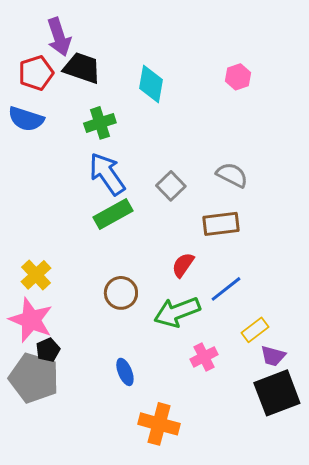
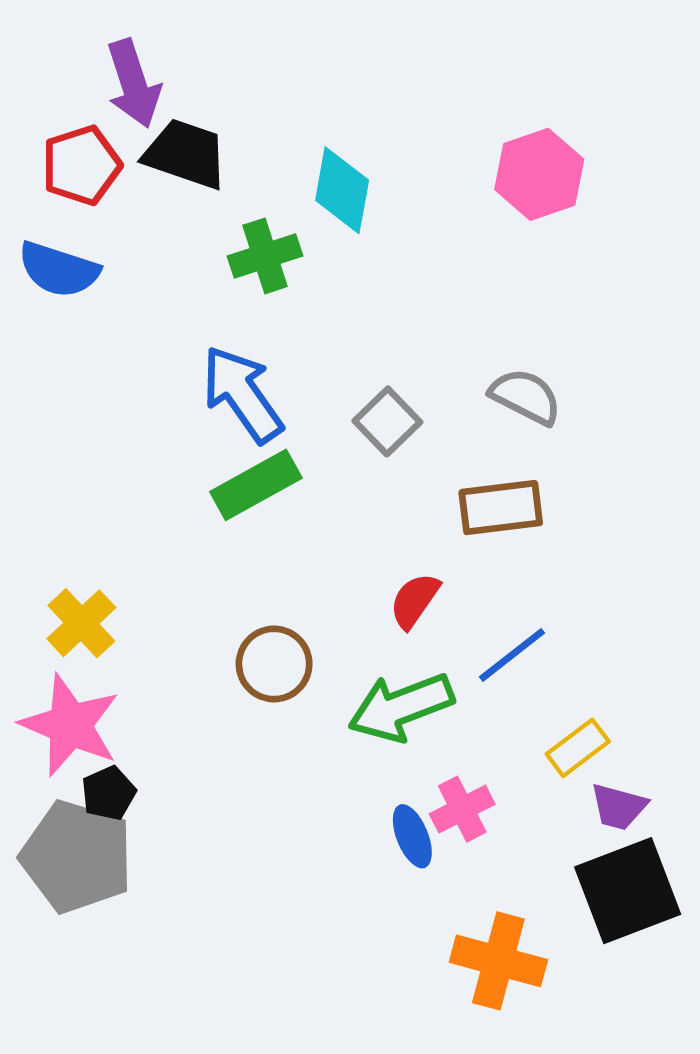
pink hexagon: (238, 77) -> (539, 174), size x1.5
green cross: (100, 123) -> (265, 256), moved
blue ellipse: (125, 372) -> (412, 836), moved
orange cross: (159, 424) -> (498, 961), moved

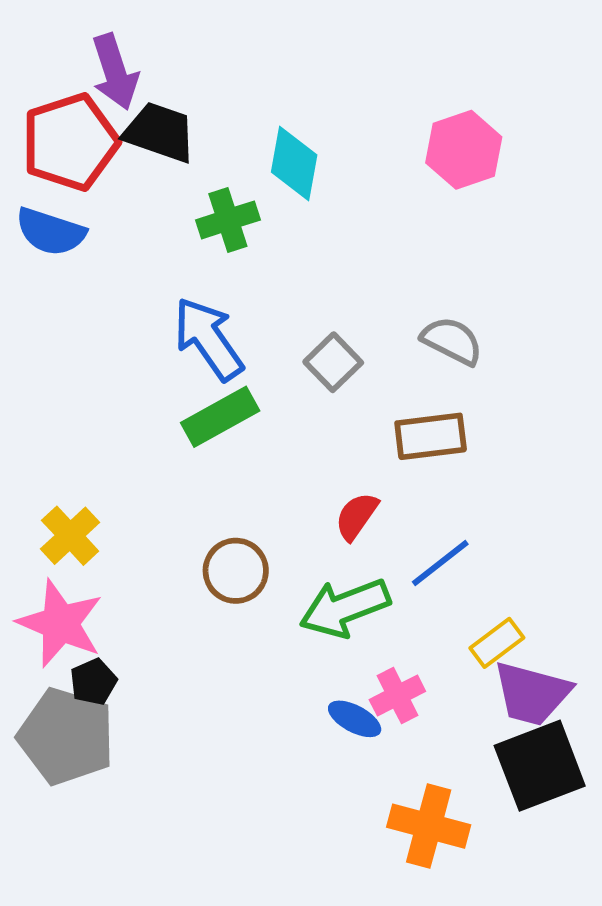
red pentagon: (81, 165) -> (70, 142), size x1.4
purple trapezoid: (619, 807) -> (532, 694), size x1.6
blue ellipse: (412, 836) -> (355, 719), turned -40

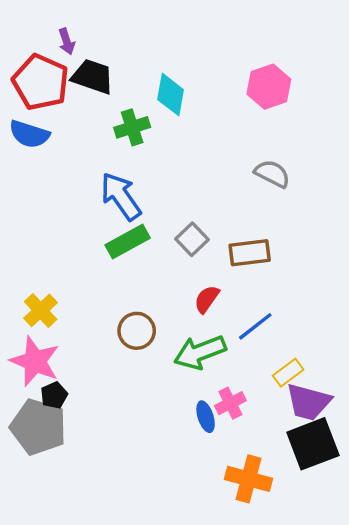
purple arrow: (115, 72) -> (67, 41), size x0.6
red pentagon: (70, 142) -> (41, 82), turned -30
gray semicircle: (452, 341) -> (272, 174), moved
gray square: (333, 362) -> (192, 239), moved
blue ellipse: (355, 719) -> (206, 417), turned 44

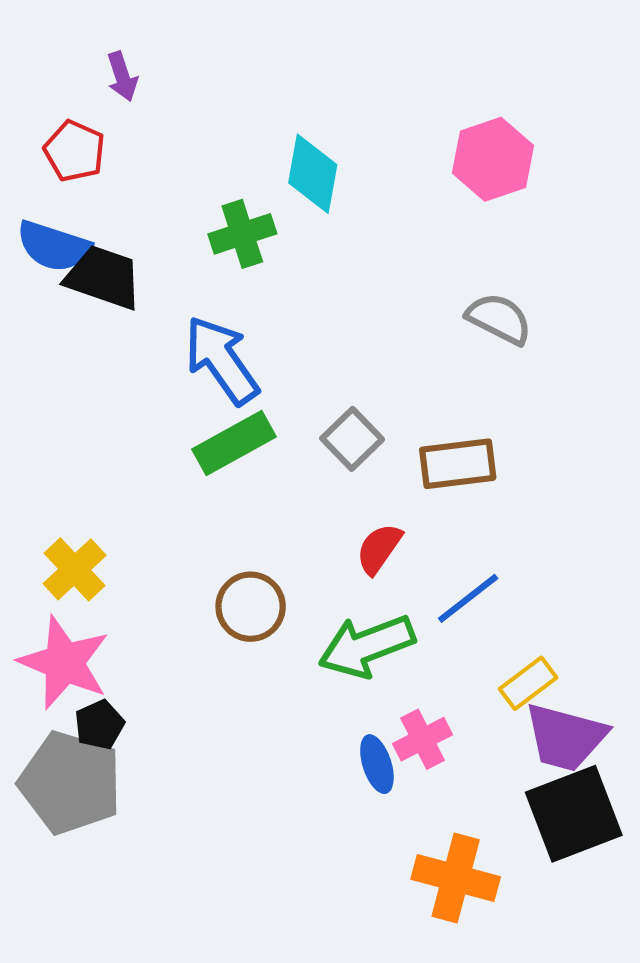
black trapezoid: (93, 77) -> (104, 277), moved
red pentagon: (41, 82) -> (75, 151), size x0.6

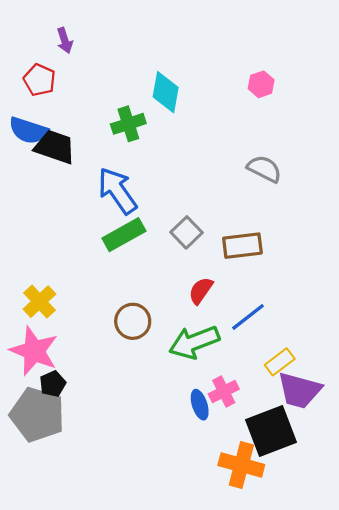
pink hexagon: (493, 159) -> (261, 84), size x0.6
black square: (574, 814) -> (271, 431), moved

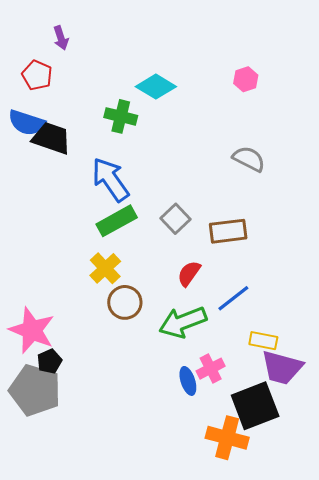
cyan diamond: (166, 92) -> (156, 87), turned -69
green cross: (128, 124) -> (121, 116), turned 32
yellow cross: (39, 302) -> (105, 268), moved
yellow rectangle: (280, 362) -> (263, 341), turned 48

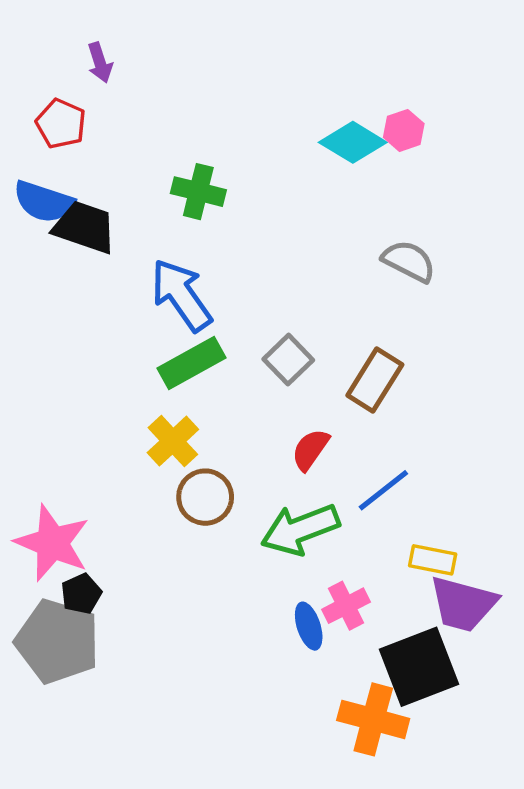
cyan diamond: (156, 87) -> (353, 142), moved
brown rectangle: (228, 231) -> (375, 380), turned -51

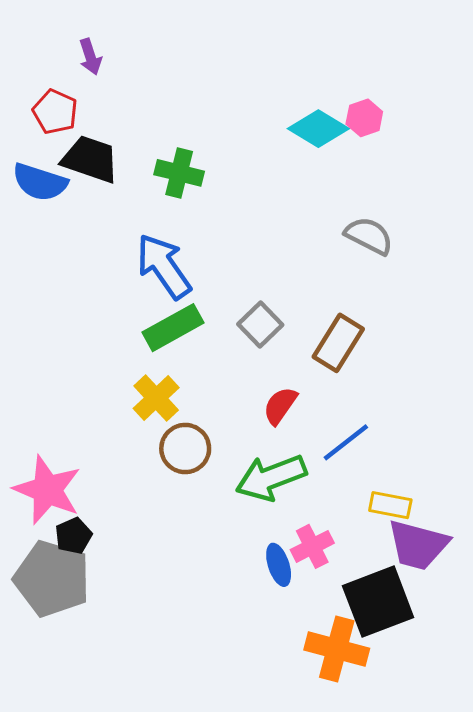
black trapezoid: (85, 227) -> (90, 159), moved

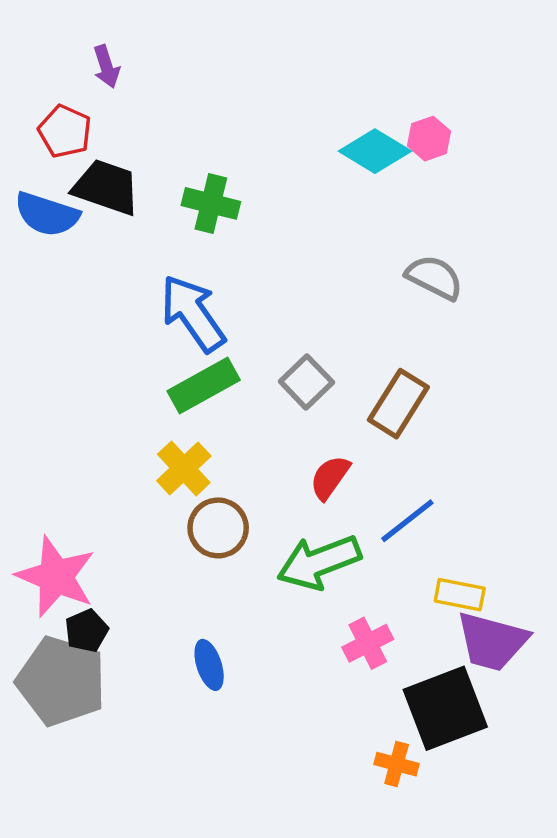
blue ellipse: (279, 565) -> (209, 665), moved
orange cross: (337, 649) -> (397, 764), size x0.6

